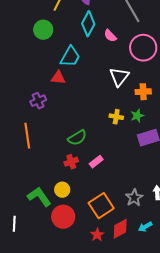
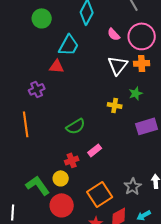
pink semicircle: (110, 36) -> (114, 34), moved
orange cross: (143, 92) -> (142, 63), moved
green star: (137, 116) -> (136, 93), moved
red cross: (71, 162) -> (72, 160), moved

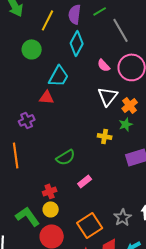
orange cross: (142, 63) -> (130, 105), moved, turned -35
red cross: (72, 160) -> (50, 191), moved

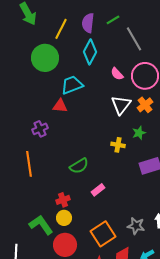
green circle: (32, 49) -> (45, 58), size x1.4
cyan trapezoid: (59, 76) -> (72, 85), turned -140
orange cross: (130, 105) -> (145, 105), moved
gray star: (123, 217) -> (136, 226), turned -30

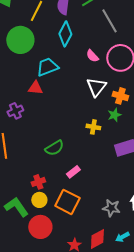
orange cross: (145, 105) -> (120, 96), moved, turned -35
orange square: (103, 234) -> (67, 202), moved, turned -30

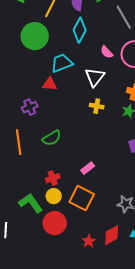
white triangle: (96, 87) -> (95, 77), moved
yellow cross: (93, 127) -> (97, 106), moved
green semicircle: (54, 148) -> (52, 138), moved

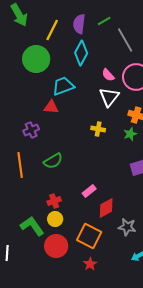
white triangle: (95, 77) -> (109, 97), moved
orange square: (82, 198) -> (89, 236), moved
red diamond: (112, 235) -> (106, 208), moved

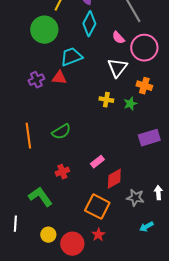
pink semicircle: (108, 75) -> (118, 38), moved
purple cross: (31, 130) -> (36, 80), moved
green star: (130, 134) -> (130, 104), moved
yellow circle: (55, 219) -> (48, 235), moved
red circle: (56, 246) -> (72, 244), moved

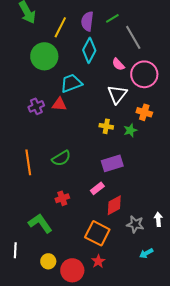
purple rectangle: (149, 138) -> (112, 163), moved

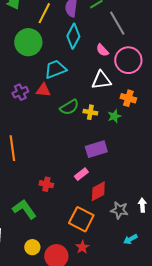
white triangle: (117, 94) -> (101, 80), turned 45
green semicircle: (61, 158) -> (69, 107), moved
red cross: (62, 198) -> (46, 184), turned 32

